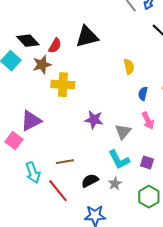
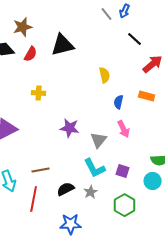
brown star: (42, 65) -> (23, 27), moved
yellow cross: (63, 85) -> (39, 93), size x0.6
red line: (58, 191) -> (34, 199), turned 50

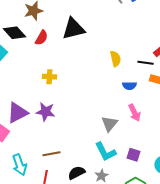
black line: (135, 39) -> (145, 63), moved, turned -35
blue semicircle: (119, 102) -> (129, 86), turned -104
purple star: (70, 128) -> (45, 112), moved

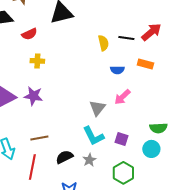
red semicircle: (41, 38) -> (29, 34), moved, turned 35
black line: (145, 63) -> (126, 38), moved
pink arrow: (134, 113) -> (122, 97), turned 72

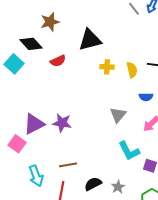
yellow cross: (37, 61) -> (107, 67), moved
gray triangle: (97, 108) -> (118, 115), moved
cyan L-shape: (93, 136) -> (129, 151), moved

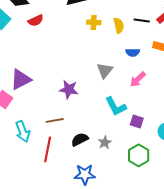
red semicircle: (58, 61) -> (36, 20), moved
purple star: (62, 123) -> (69, 89), moved

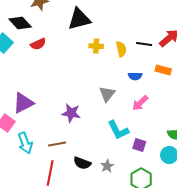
cyan arrow: (23, 131) -> (25, 143), moved
black semicircle: (80, 139) -> (82, 163), turned -132

